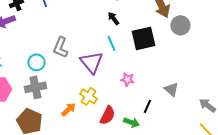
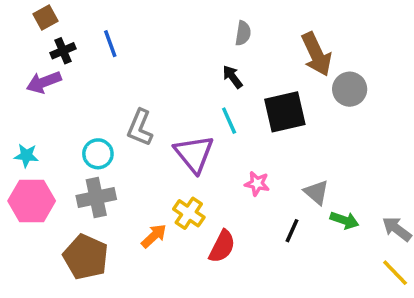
gray triangle: (171, 89) -> (316, 192), moved
green arrow: (131, 122) -> (344, 220), moved

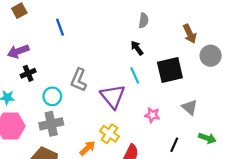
black cross: (63, 51) -> (28, 73), moved
brown arrow: (316, 54) -> (190, 34), size x0.7
gray triangle: (316, 192) -> (190, 107), moved

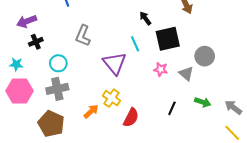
black arrow: (137, 48) -> (145, 18), moved
gray circle: (211, 56) -> (205, 56), moved
gray L-shape: (79, 80) -> (83, 36), moved
pink star: (152, 115) -> (161, 69), moved

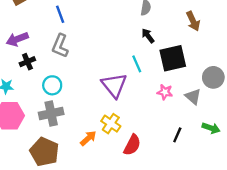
gray L-shape: (83, 36) -> (60, 46), moved

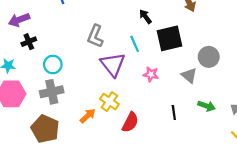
gray L-shape: (60, 46) -> (95, 36), moved
pink star: (165, 92) -> (151, 74), moved
black line: (177, 135) -> (174, 112), turned -32

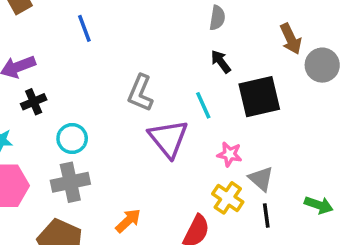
gray circle: (209, 57) -> (322, 65), moved
gray triangle: (189, 75) -> (261, 179), moved
yellow cross: (109, 102) -> (228, 198), moved

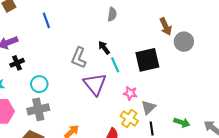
gray semicircle: (217, 18) -> (112, 14), moved
black arrow: (221, 62) -> (104, 48), moved
gray triangle: (261, 179) -> (148, 107), turned 35

